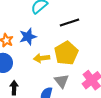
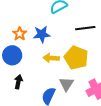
yellow pentagon: (66, 53) -> (76, 58), turned -30

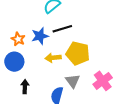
black line: (85, 28) -> (62, 29), moved

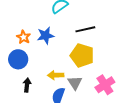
black line: (62, 29) -> (85, 29), moved
yellow arrow: (53, 58) -> (56, 75), moved

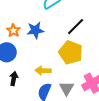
black line: (85, 29) -> (76, 27), turned -36
gray triangle: (75, 83) -> (66, 88), moved

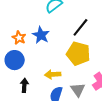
blue star: (35, 30) -> (41, 35), turned -30

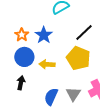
blue circle: (15, 60) -> (24, 57), moved
yellow arrow: (53, 74) -> (47, 64), moved

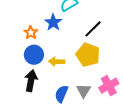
blue star: (44, 35) -> (53, 22), moved
black arrow: (21, 83) -> (31, 81), size x1.5

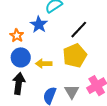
yellow pentagon: (88, 55) -> (75, 56), turned 30

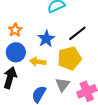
blue star: (39, 25) -> (46, 39), moved
gray triangle: (72, 92) -> (63, 85), moved

